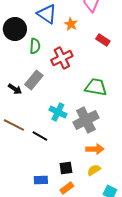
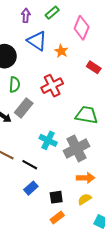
green semicircle: (35, 46) -> (15, 85), moved
blue rectangle: (41, 180) -> (31, 188), moved, turned -40

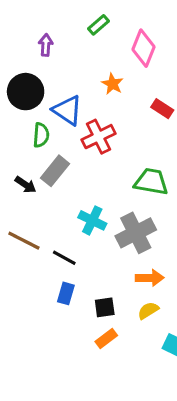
purple arrow: (26, 16) -> (46, 45), moved
blue triangle: (37, 41) -> (67, 110), moved
blue rectangle: (31, 188) -> (66, 293), turned -32

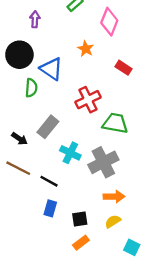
red cross: (98, 137) -> (88, 100), moved
gray rectangle: (55, 171) -> (48, 127), moved
black arrow: (26, 185) -> (19, 139), moved

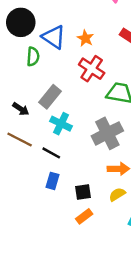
orange star: (86, 49) -> (85, 38), moved
red cross: (88, 100) -> (92, 69), turned -30
cyan cross: (70, 153) -> (61, 124), moved

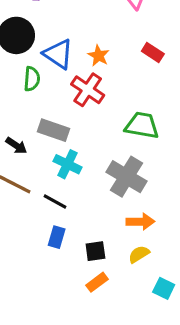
red cross: (92, 69) -> (88, 90), moved
gray rectangle: (50, 97) -> (54, 130), turned 70
gray cross: (107, 133) -> (126, 177), turned -32

